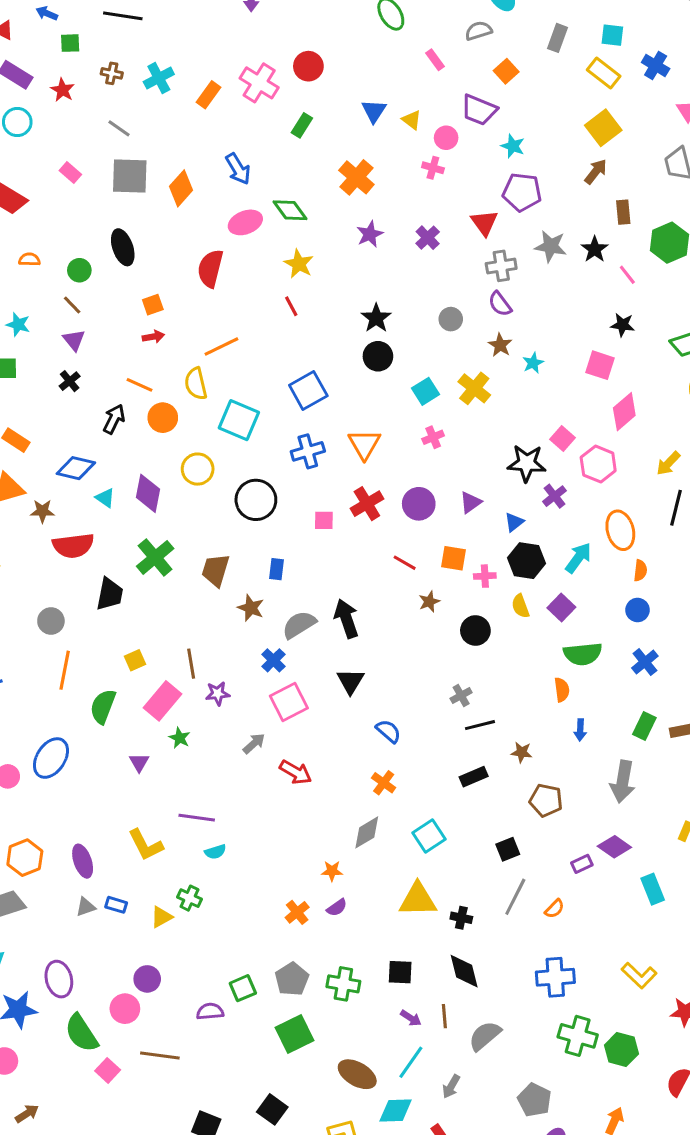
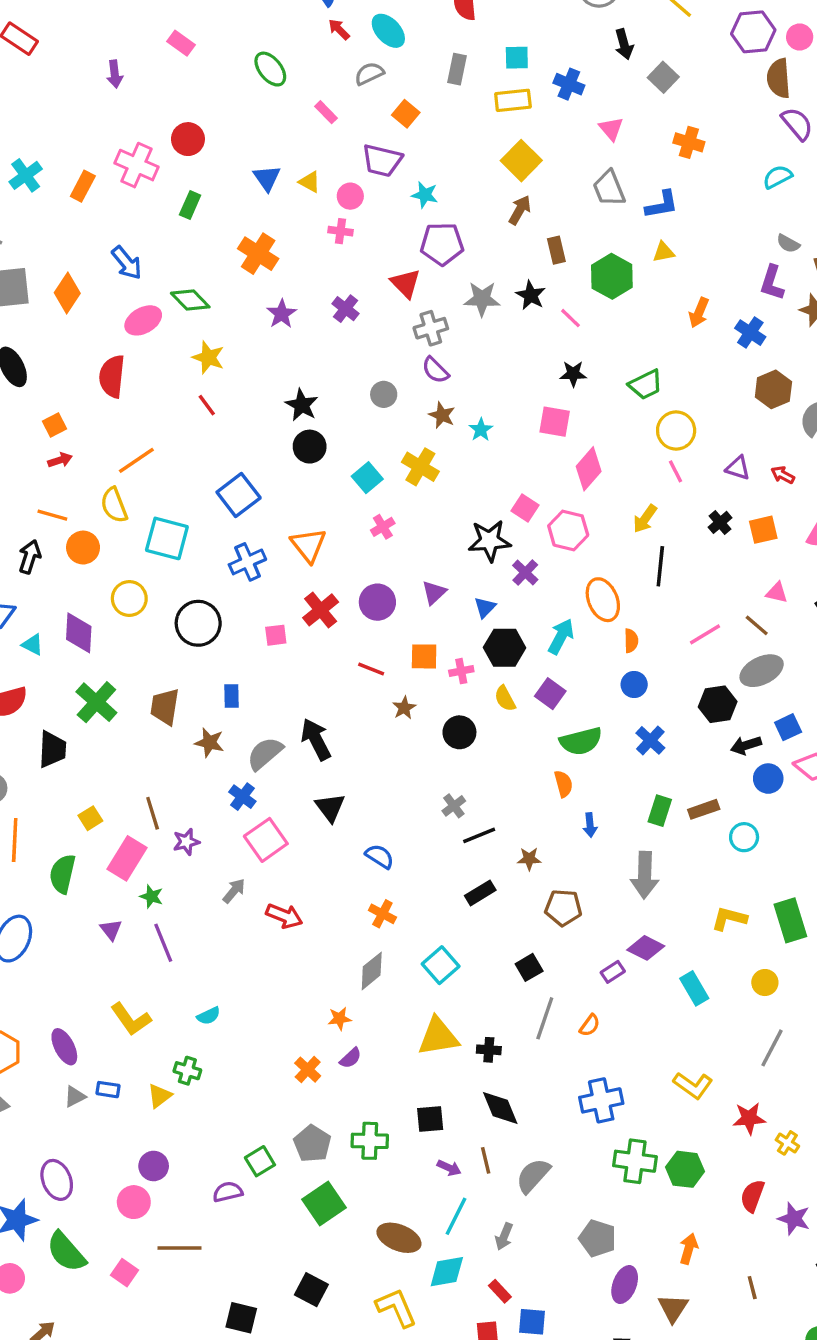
yellow rectangle: (604, 73) -> (513, 100), turned -36
purple line: (197, 818) -> (163, 943), moved, turned 68
green semicircle: (81, 1033) -> (66, 1252), moved

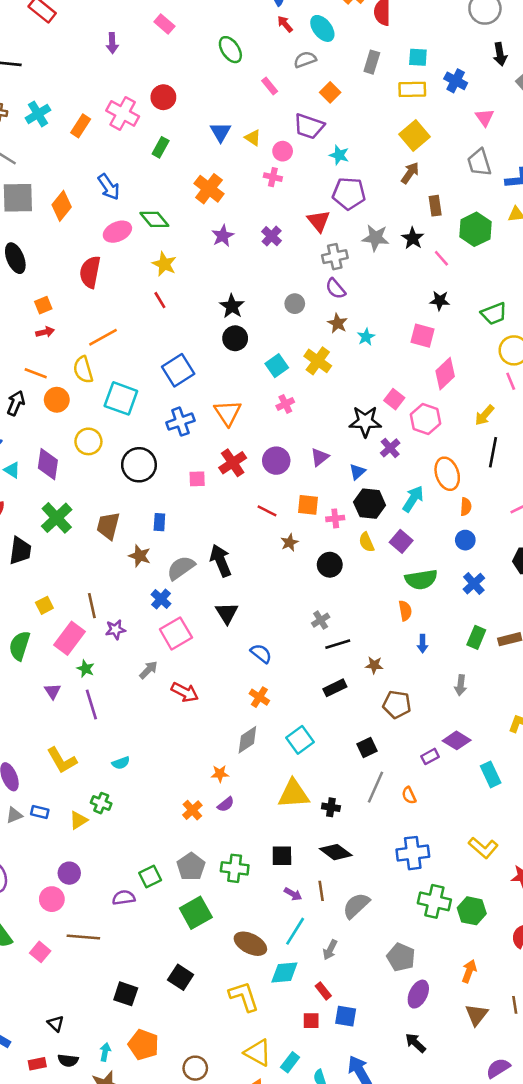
gray arrow: (645, 875) -> (461, 685), size x0.6
orange semicircle: (590, 1025) -> (409, 795), turned 114
black diamond: (500, 1108) -> (336, 852), turned -36
brown triangle: (673, 1308) -> (476, 1015), moved

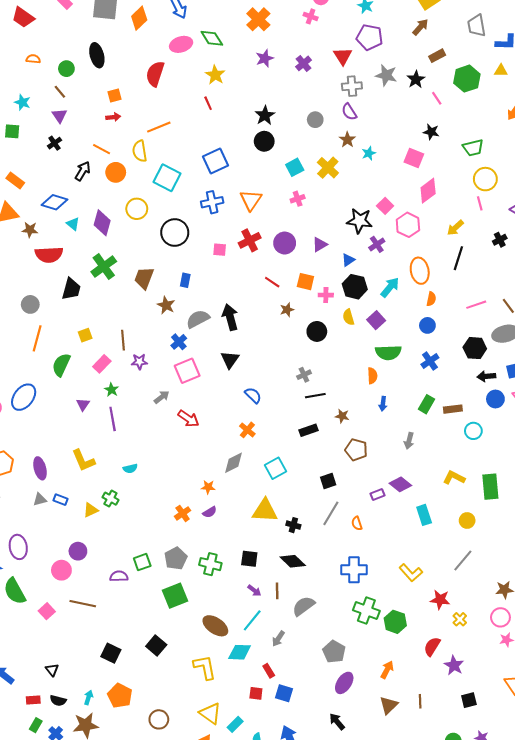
brown rectangle: (435, 206) -> (437, 56), turned 63
pink rectangle: (69, 638) -> (102, 364), size x0.7

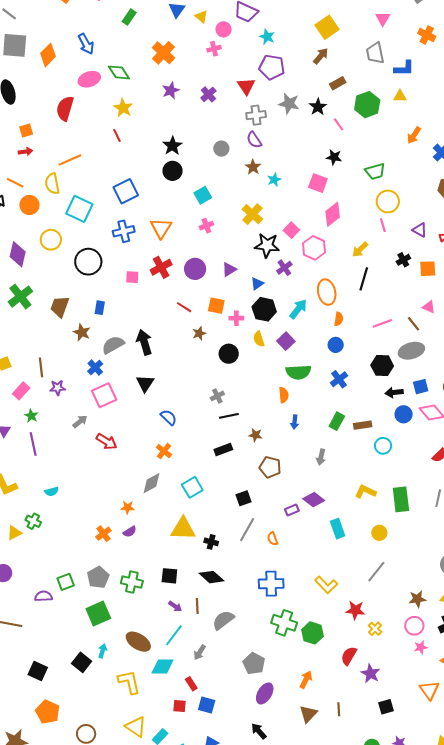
pink cross: (311, 16) -> (214, 49), turned -32
yellow cross: (328, 168) -> (252, 214), moved
cyan arrow: (89, 698) -> (102, 651), moved

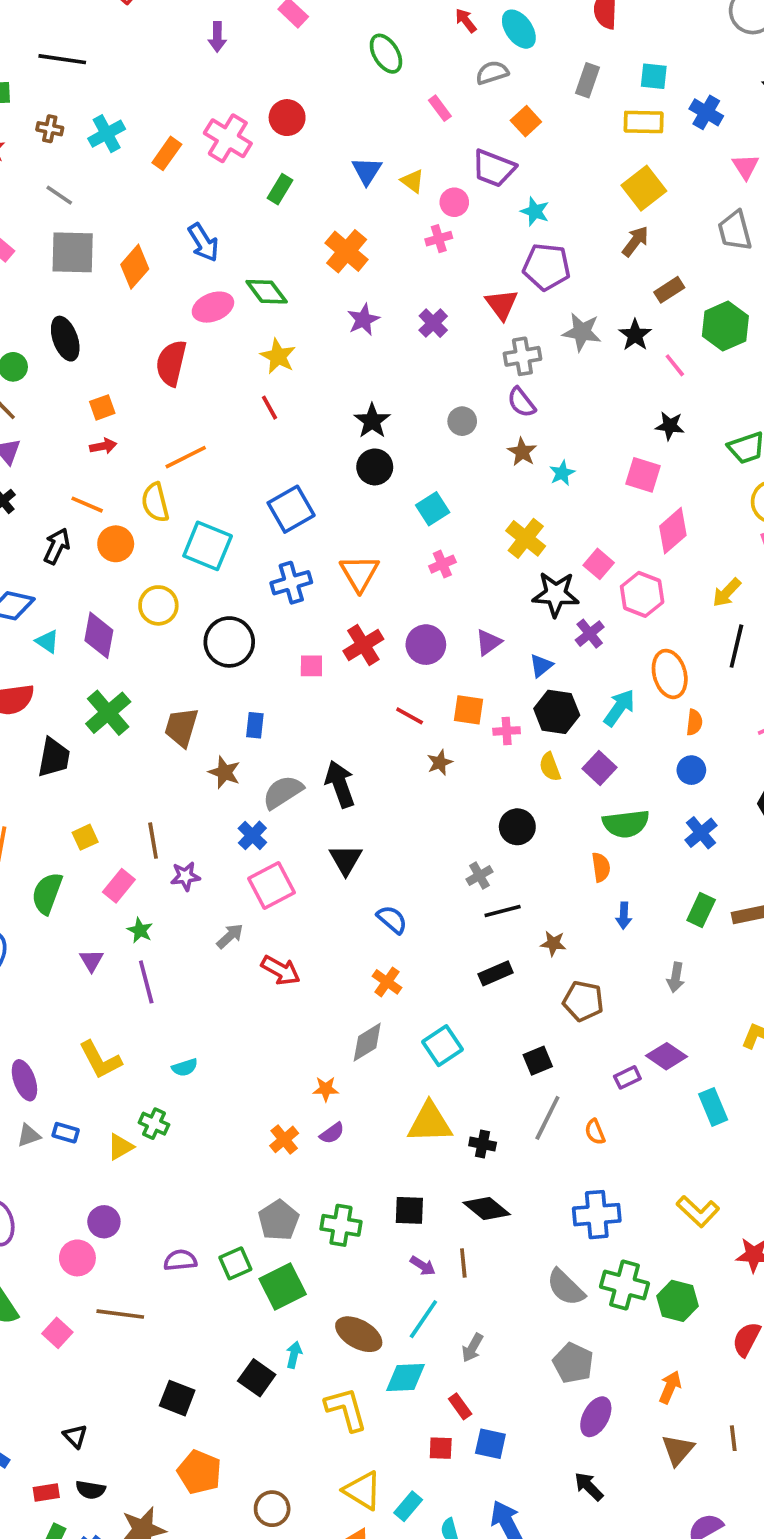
black circle: (229, 354) -> (517, 827), moved
green square: (66, 582) -> (235, 1263), moved
gray semicircle: (223, 620) -> (566, 1287), moved, turned -95

